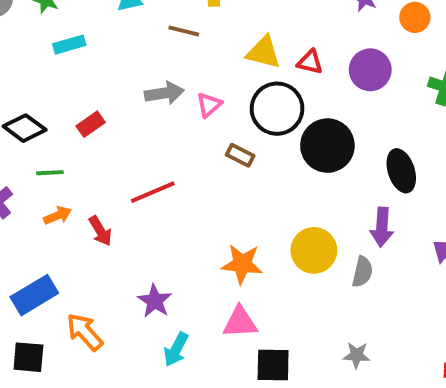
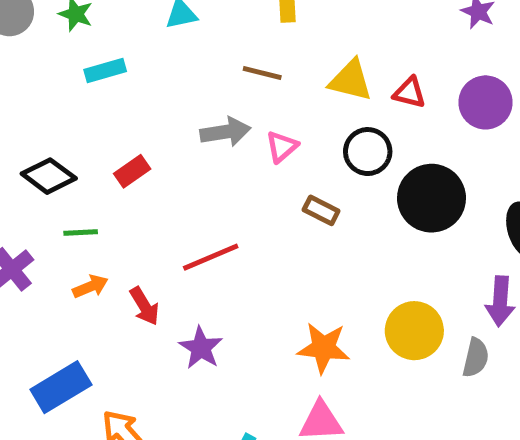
brown line: (184, 31) -> (262, 73), moved
black circle: (277, 109) -> (368, 152), size x0.7
purple star: (155, 301) -> (201, 348), moved

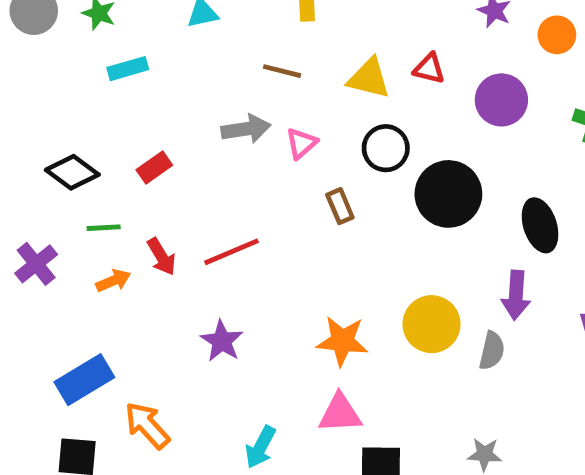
red triangle: (409, 93) -> (429, 69), moved
brown rectangle: (321, 210) -> (340, 206), turned 40
red arrow: (144, 306) -> (162, 257), moved

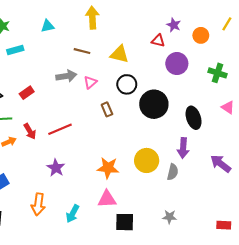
red triangle: (429, 69) -> (158, 41), moved
orange arrow: (147, 425) -> (38, 204), moved, turned -130

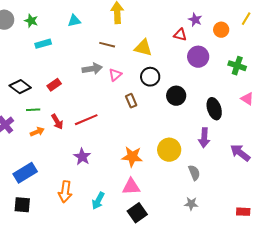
black circle: (154, 104) -> (176, 96), size x0.7
gray semicircle: (173, 172) -> (194, 173), moved, turned -35
black square: (125, 222) -> (137, 213), moved, turned -36

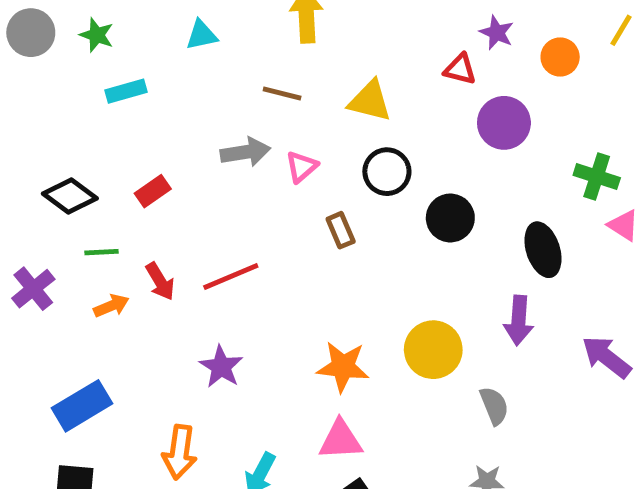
green cross: (237, 66) -> (597, 177), moved

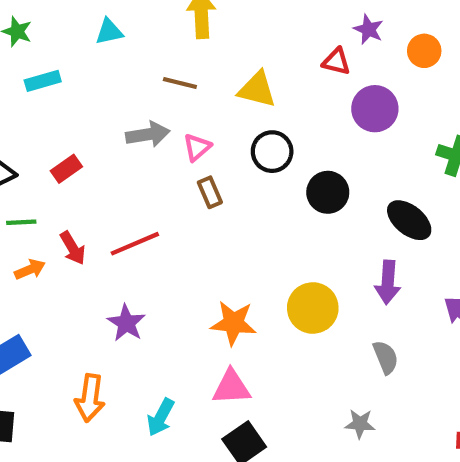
brown rectangle: (341, 230) -> (210, 192), moved
black ellipse: (543, 250) -> (409, 220), turned -33
gray semicircle: (494, 406) -> (386, 357), moved

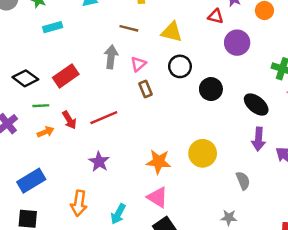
gray arrow: (148, 134) -> (111, 57), turned -75
red rectangle: (66, 169) -> (66, 76), size x1.5
purple arrow: (388, 282) -> (259, 139), moved
pink triangle: (231, 387) -> (157, 197), turned 35

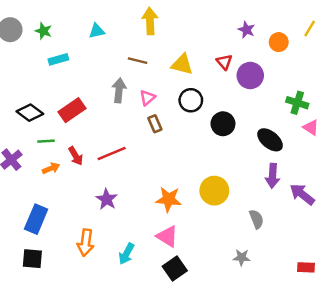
red triangle: (216, 16) -> (224, 62), moved, turned 35
blue rectangle: (31, 181) -> (36, 219), turned -36

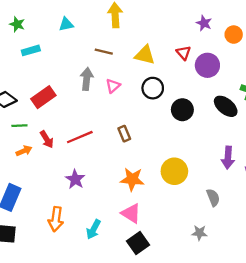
brown rectangle: (155, 124) -> (124, 134), moved
black ellipse: (270, 140) -> (226, 106), moved

